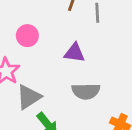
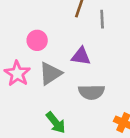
gray triangle: (29, 97) -> (50, 73), moved

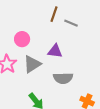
gray line: (102, 19) -> (71, 23), turned -64

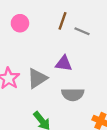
pink circle: (22, 39) -> (20, 23), moved

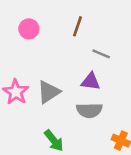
gray line: (82, 31) -> (101, 54), moved
purple triangle: (64, 63) -> (91, 81), moved

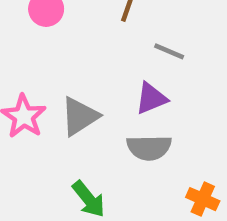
purple triangle: (91, 81) -> (151, 98), turned -30

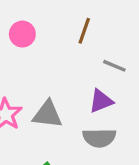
gray triangle: (80, 116) -> (47, 114), turned 40

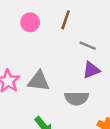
pink circle: (22, 34) -> (30, 22), moved
purple triangle: (101, 101) -> (91, 70), moved

